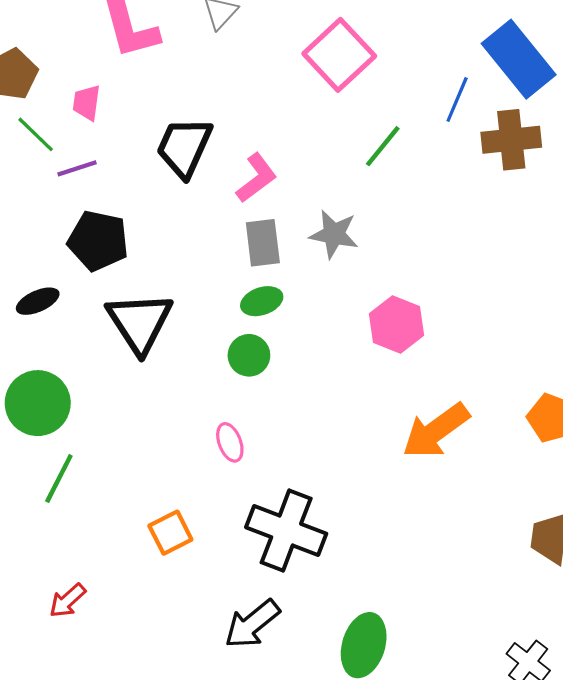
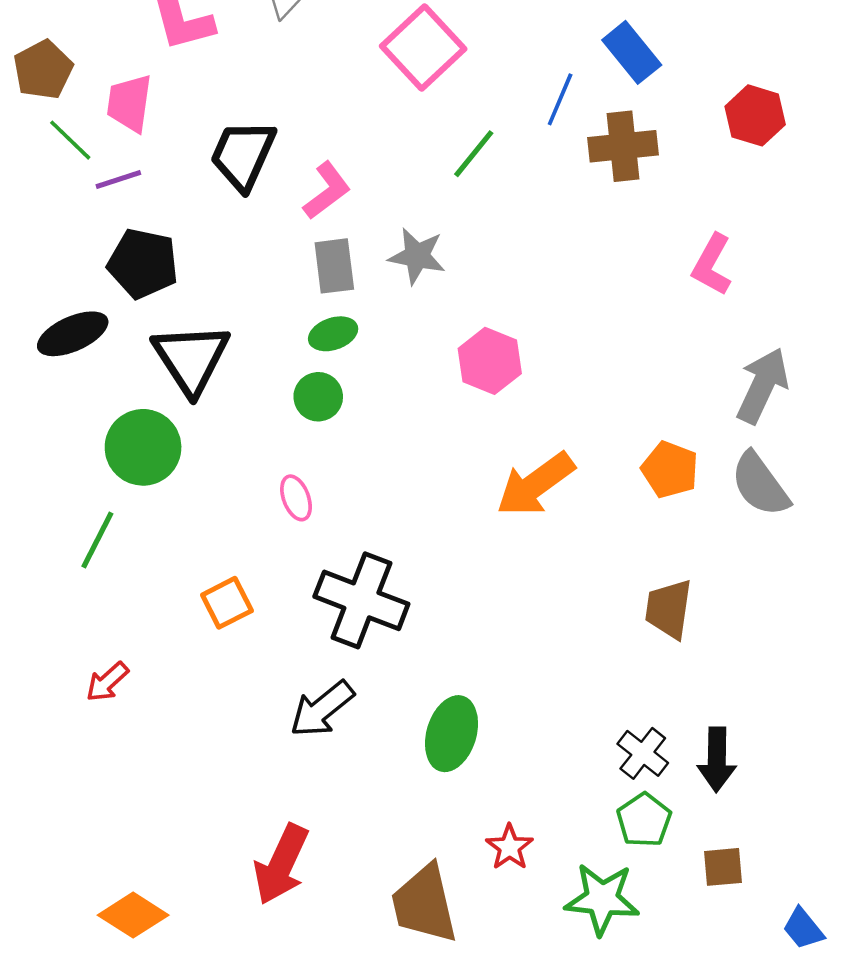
blue rectangle: (519, 59) -> (632, 52), size x0.7
pink trapezoid: (87, 103) -> (129, 103), size x1.4
black ellipse: (38, 301) -> (73, 334), size x1.4
green circle: (38, 403) -> (143, 447), moved

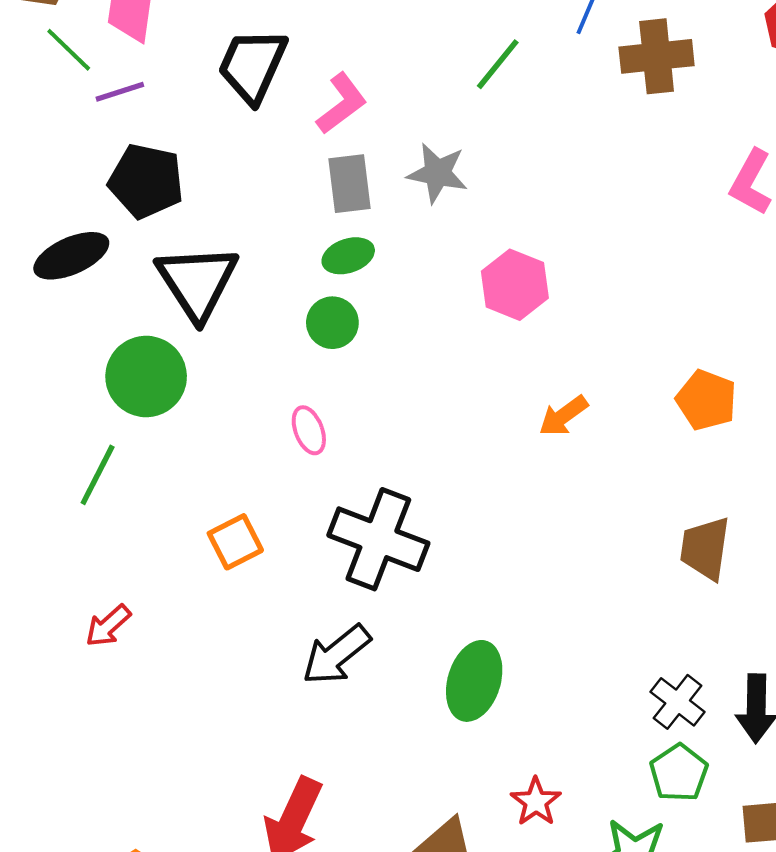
orange arrow: (535, 484) -> (563, 416), size x0.6

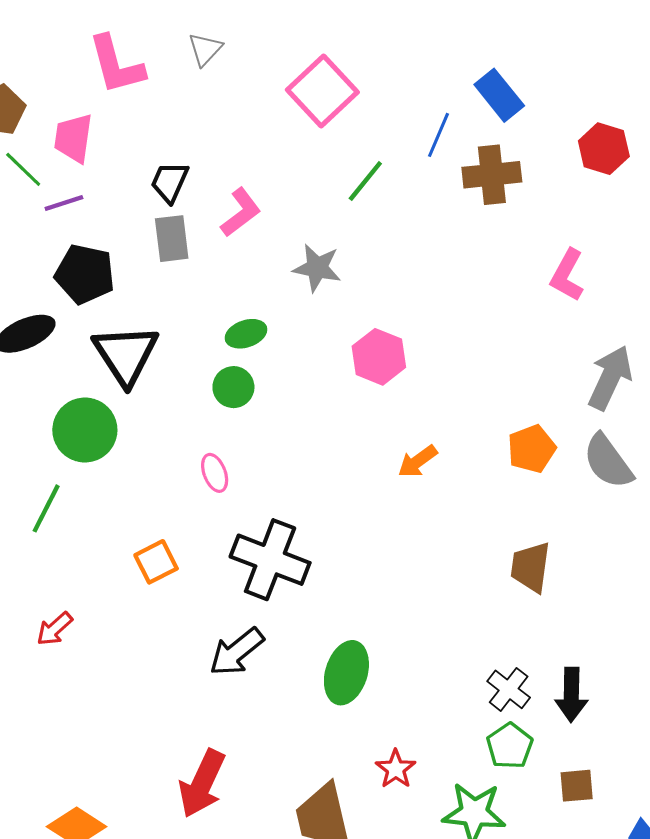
black trapezoid: (252, 65) -> (170, 182), size x0.7
gray rectangle: (349, 184) -> (172, 239), moved
orange pentagon: (706, 400) -> (532, 449), turned 30

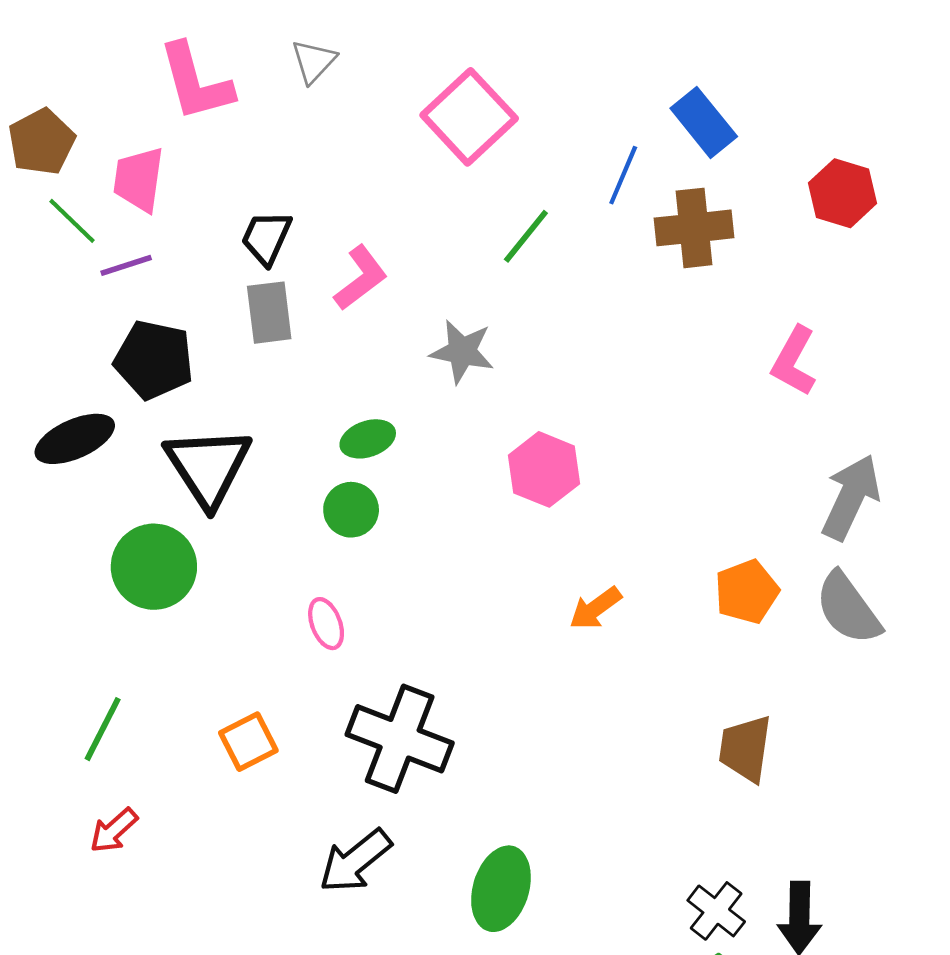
green line: (46, 508) -> (103, 729), moved

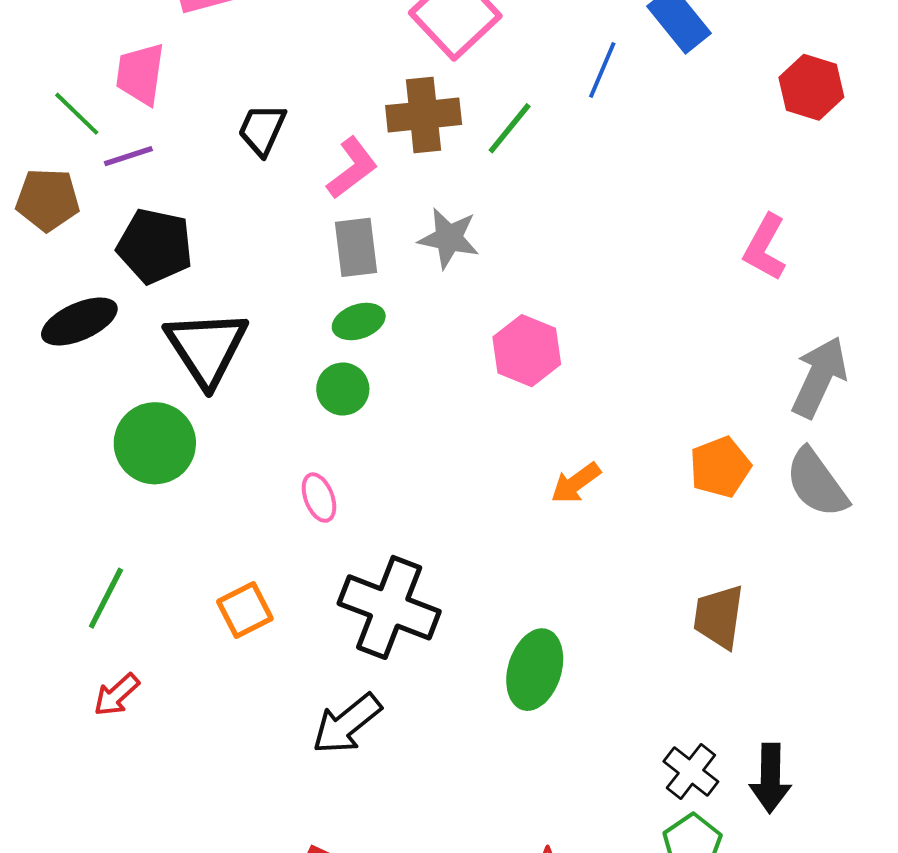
brown pentagon: (41, 142) -> (48, 200), moved, turned 30
brown cross: (694, 228) -> (424, 115), moved
gray rectangle: (269, 313) -> (356, 247), moved
green ellipse: (501, 889) -> (535, 670), moved

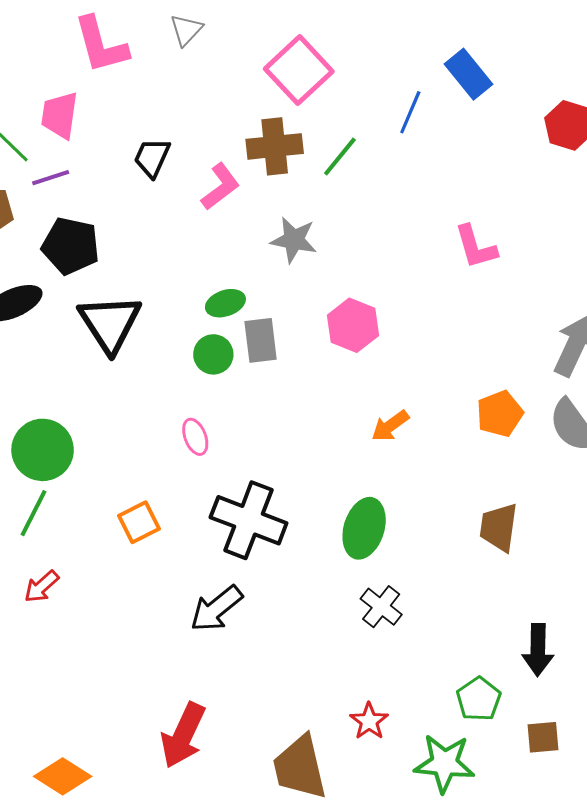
gray rectangle: (356, 247) -> (261, 340), moved
pink L-shape: (765, 247) -> (476, 247), moved, turned -45
green circle: (155, 443) -> (43, 450), moved
green ellipse: (535, 670) -> (364, 528), moved
black cross: (691, 772) -> (381, 607), moved

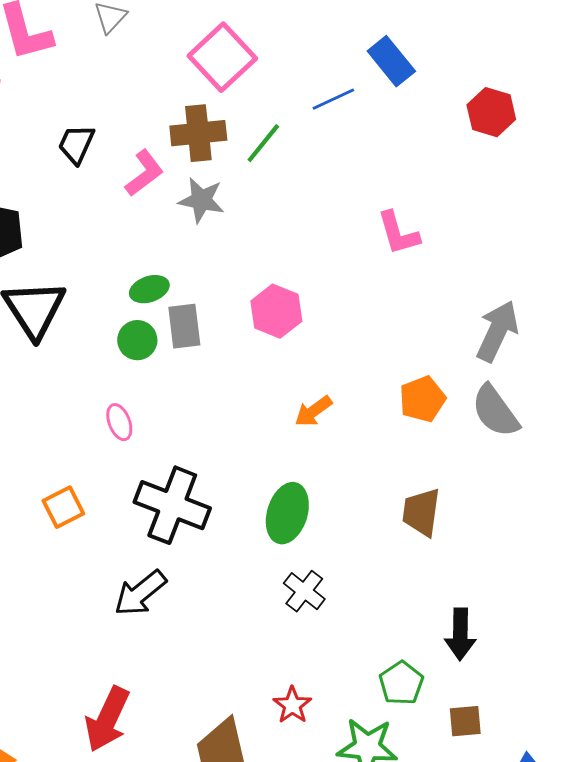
blue line: (410, 112) -> (333, 99), turned 42
gray star: (294, 240) -> (201, 200), moved

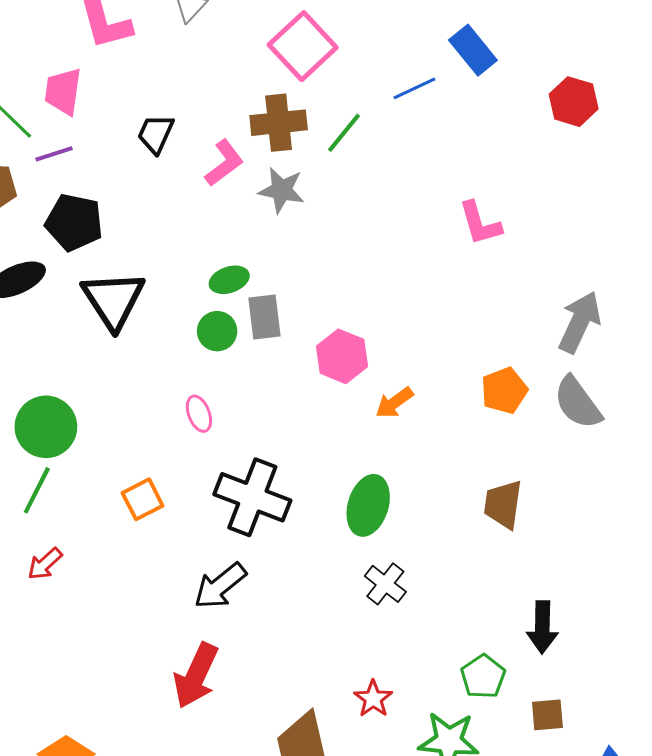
pink hexagon: (276, 311) -> (342, 356), moved
red arrow: (107, 719) -> (196, 676), moved

